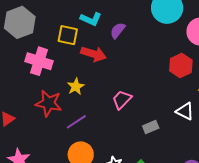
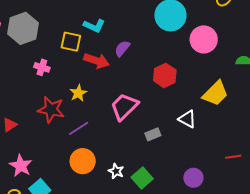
purple semicircle: (118, 31) -> (122, 48), moved
pink cross: (39, 61) -> (42, 67), size x0.6
red hexagon: (181, 65) -> (165, 75), moved
pink trapezoid: (122, 100) -> (124, 107), size x1.4

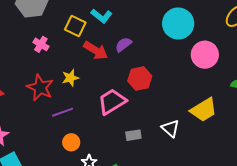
red hexagon: (165, 75) -> (140, 79), moved
orange circle: (83, 161) -> (71, 142), moved, size x0.7

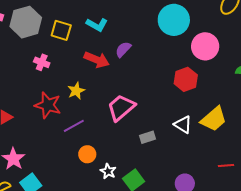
yellow square: (75, 26) -> (61, 30), moved
red hexagon: (140, 79) -> (186, 79), moved
yellow trapezoid: (204, 110) -> (214, 119), moved

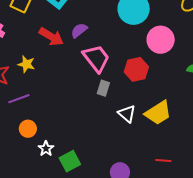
yellow star: (76, 91) -> (26, 64), turned 30
pink trapezoid: (121, 108) -> (96, 58), moved, turned 84
gray rectangle: (148, 137) -> (103, 88), moved, turned -63

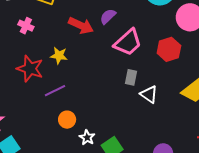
pink trapezoid: (96, 58) -> (128, 42), turned 92
gray rectangle: (103, 88) -> (131, 77), moved
white triangle: (127, 114) -> (149, 94), moved

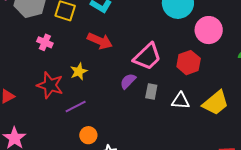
purple semicircle: (108, 16) -> (128, 81), moved
yellow star: (59, 56) -> (79, 71), turned -30
white triangle: (149, 94) -> (181, 101), moved, turned -30

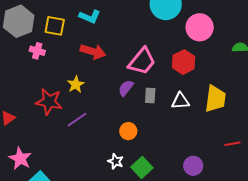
pink cross: (45, 42) -> (37, 51), moved
yellow trapezoid: (216, 103) -> (215, 99), turned -36
orange circle: (88, 135) -> (128, 131), moved

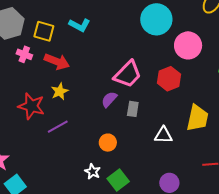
red arrow: (93, 51) -> (57, 61), moved
white triangle: (180, 101) -> (163, 135), moved

